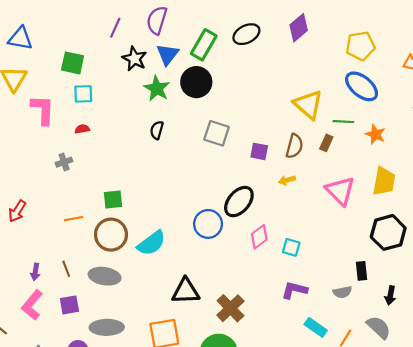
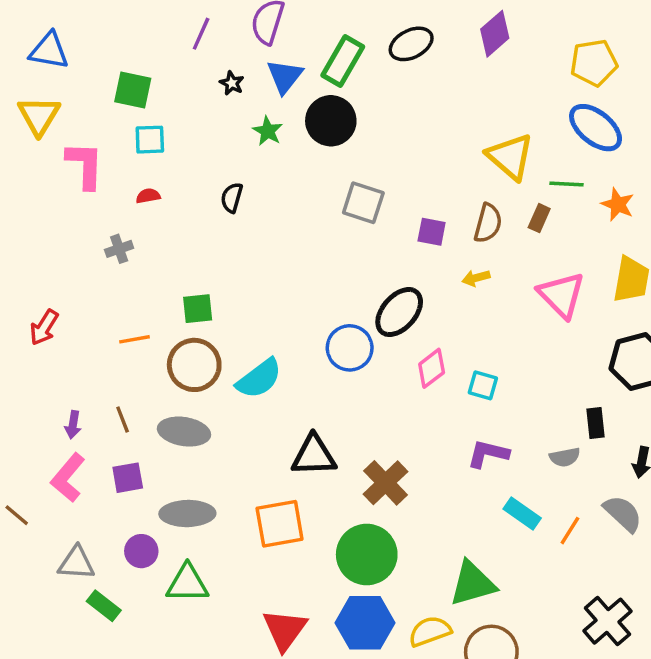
black star: (134, 59) -> (232, 83), size x0.6
green star: (157, 89) -> (268, 131), size x0.7
black semicircle: (157, 130) -> (232, 198), moved

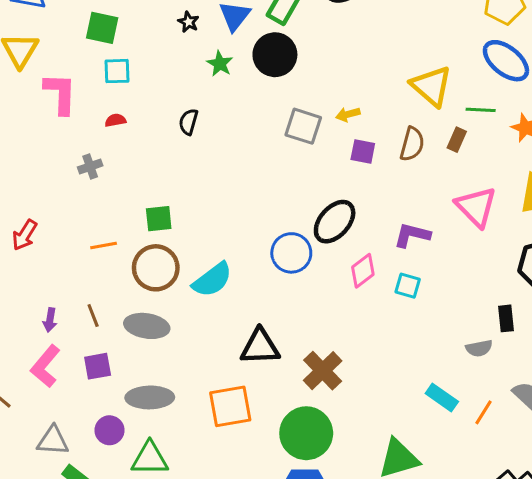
yellow arrow: (476, 278) -> (348, 114), moved
purple L-shape: (488, 454) -> (412, 235), moved

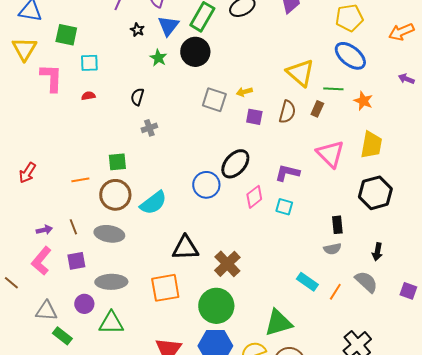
green square: (102, 28) -> (66, 35), moved
gray cross: (90, 166) -> (149, 128), moved
black rectangle: (506, 318) -> (337, 225), moved
purple arrow: (50, 320) -> (44, 230), turned -112

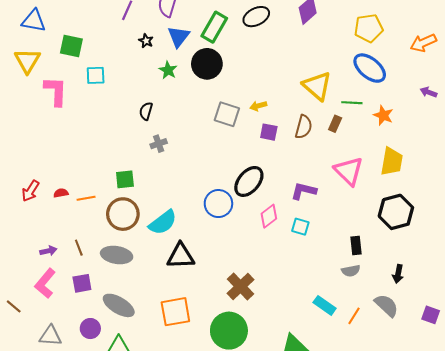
red semicircle: (88, 96) -> (61, 193), moved
black triangle: (185, 248) -> (181, 256), moved
gray ellipse: (111, 282) -> (119, 305), turned 32

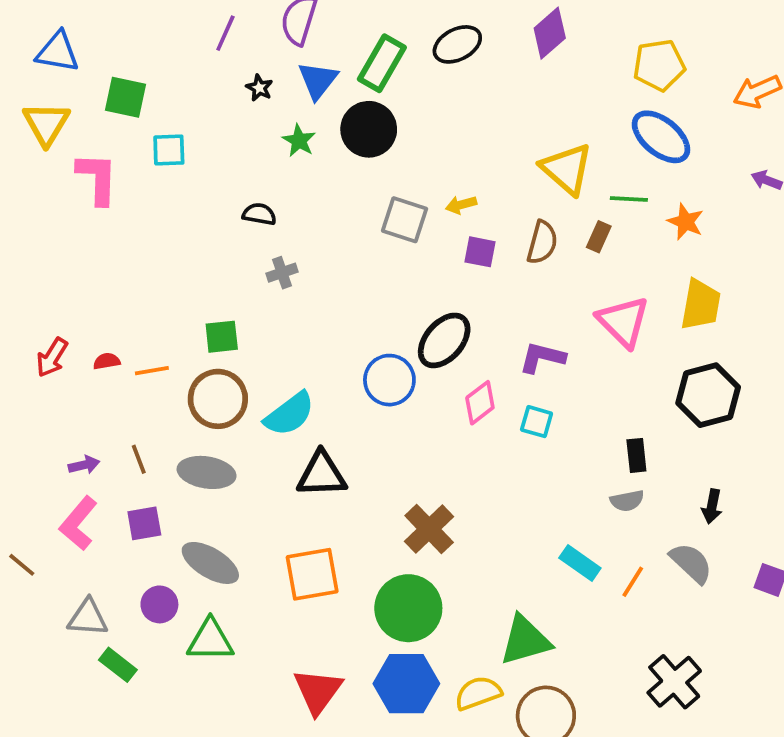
black semicircle: (146, 111) -> (259, 214), turned 84

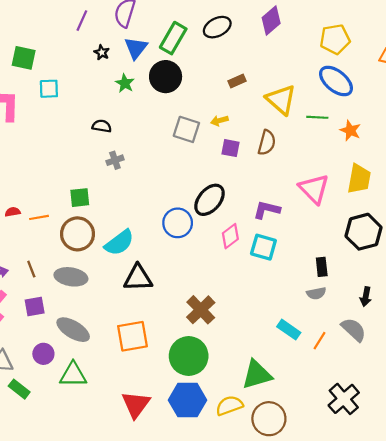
brown rectangle: (599, 237) -> (237, 81), moved, turned 42
cyan square: (537, 422) -> (263, 247), size x1.4

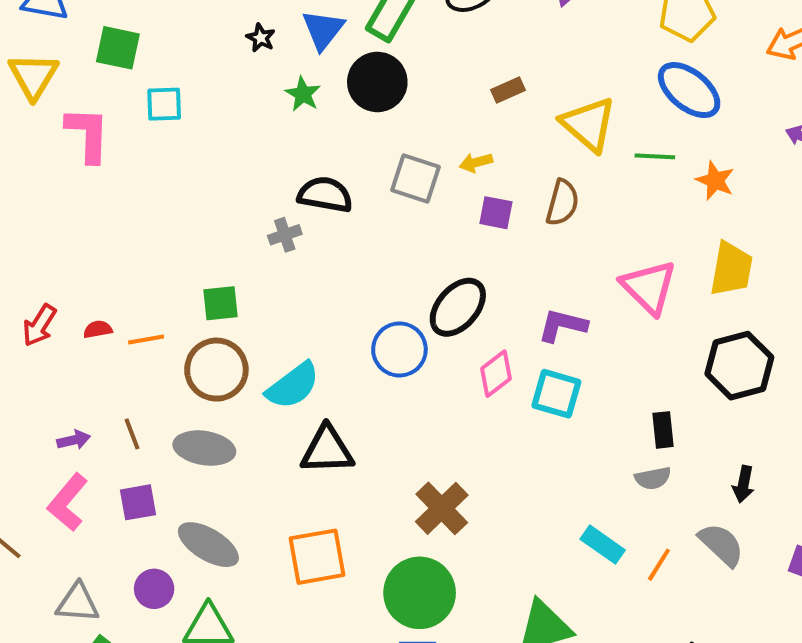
black semicircle: (102, 126) -> (325, 195), moved, size x1.5

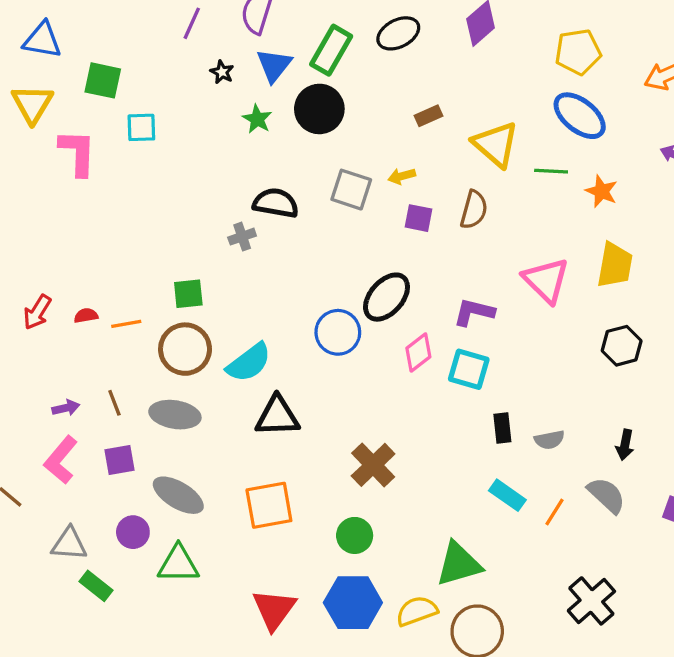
black hexagon: (739, 366) -> (622, 346), size x0.7
black rectangle: (663, 430) -> (502, 428), moved
green circle: (420, 593) -> (355, 535), size x0.6

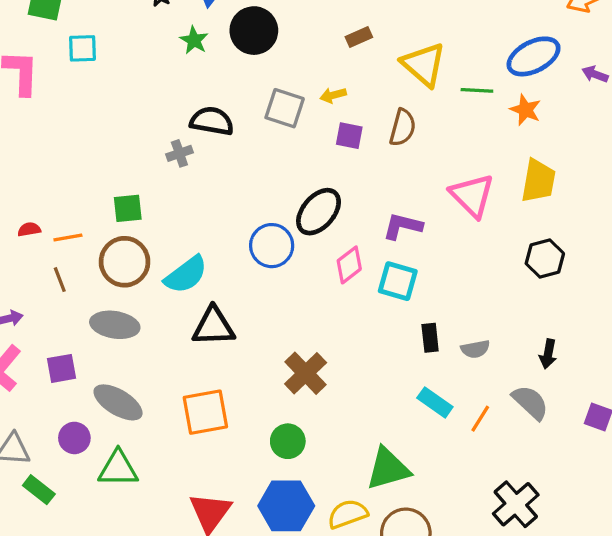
blue ellipse: (580, 116) -> (534, 56), moved, turned -66
brown line: (114, 403) -> (60, 280), moved

